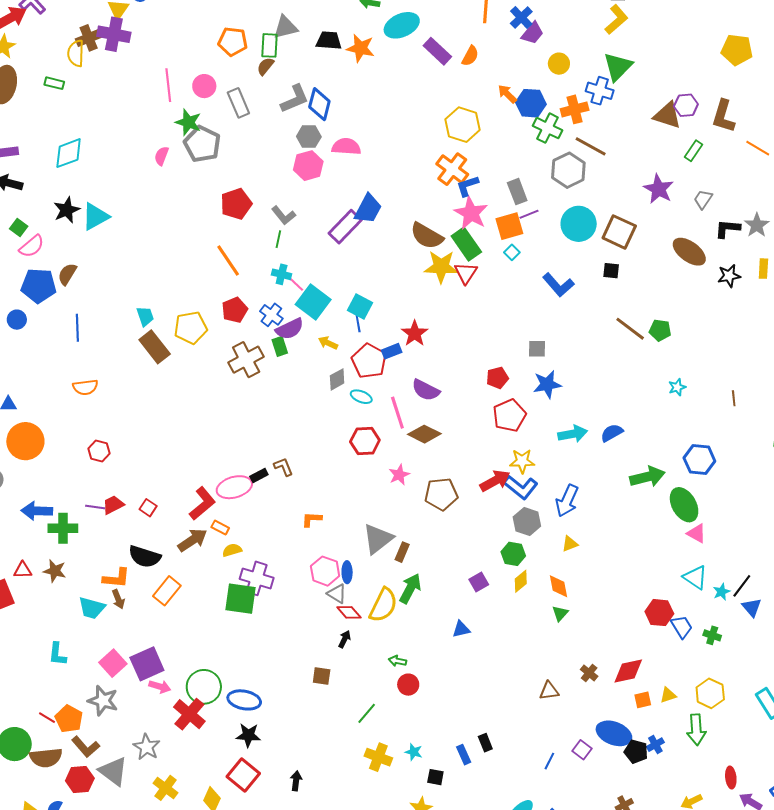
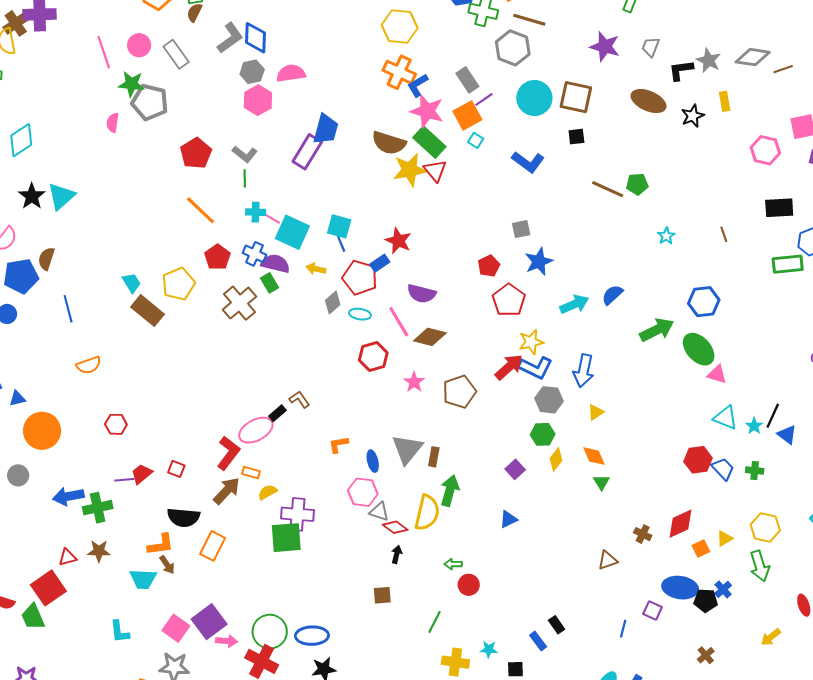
purple semicircle: (290, 329) -> (275, 264), turned -128
blue ellipse: (347, 572) -> (373, 461), moved

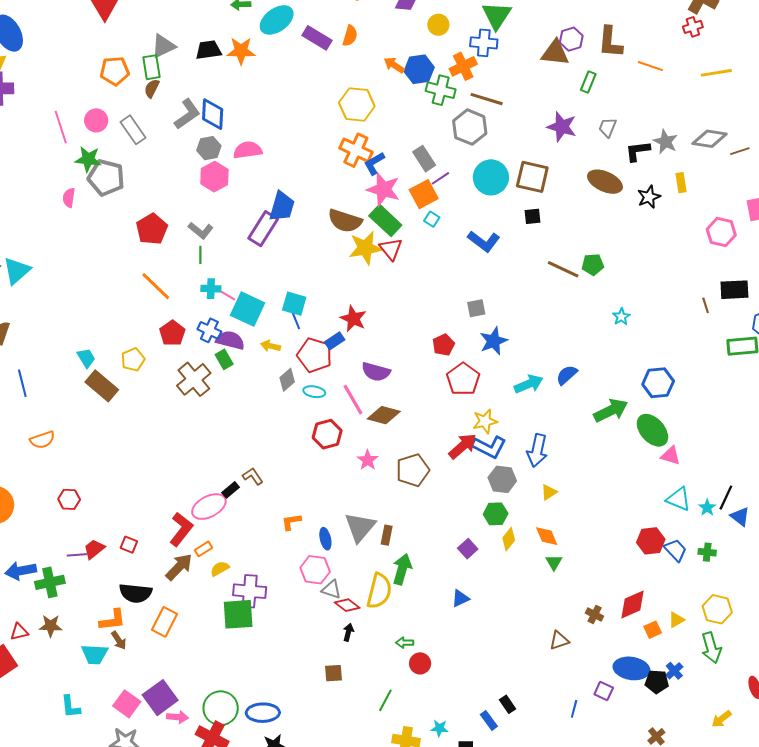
brown line: (724, 234) -> (706, 305), moved
yellow pentagon: (178, 284) -> (133, 360), size x0.7
orange rectangle: (251, 473) -> (203, 549), turned -48

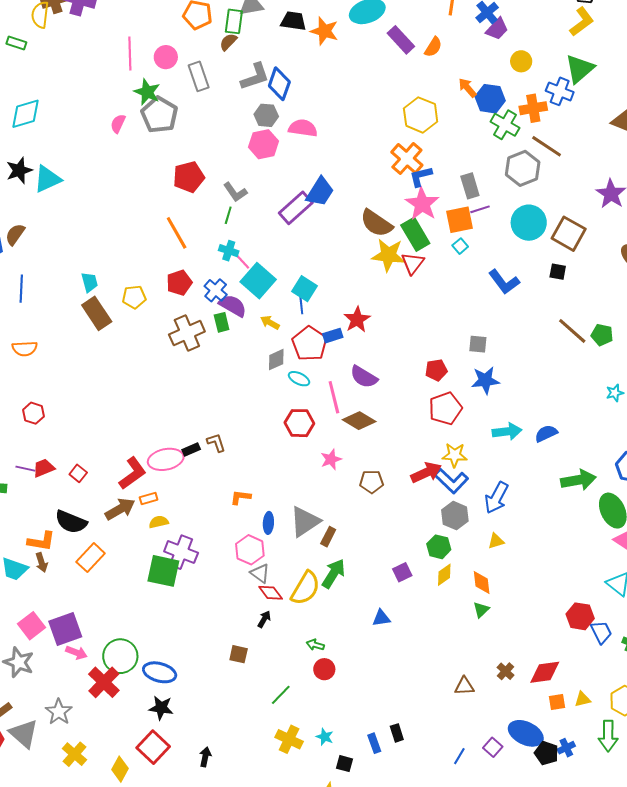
brown pentagon: (413, 470) -> (372, 482), size x0.7

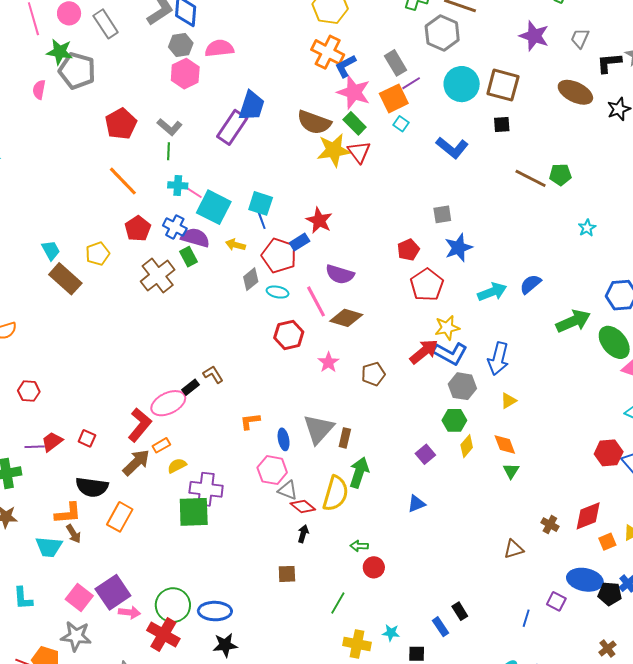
green rectangle: (415, 234) -> (355, 123), size x0.7

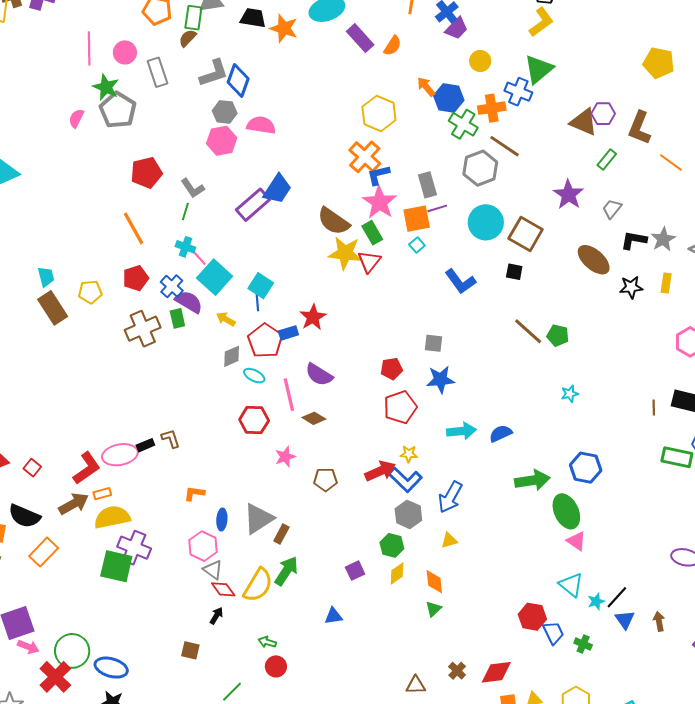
brown diamond: (346, 318) -> (314, 418), size x0.7
yellow star: (447, 328) -> (409, 454), size x0.7
yellow semicircle: (177, 466) -> (112, 517), size x1.8

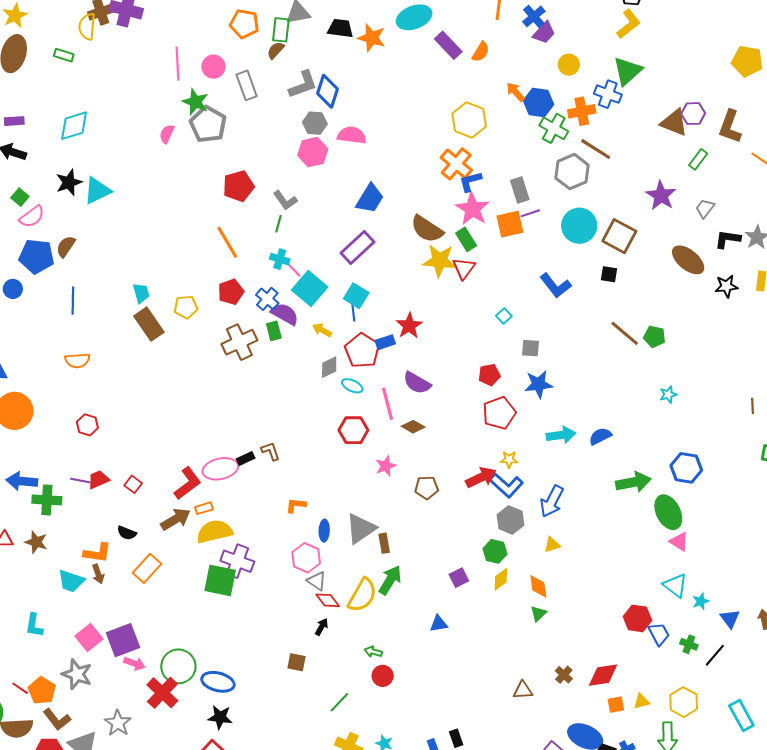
purple rectangle: (253, 205) -> (357, 248), moved
cyan square: (417, 245) -> (504, 316), moved
black semicircle: (24, 516) -> (127, 533), size x0.6
brown rectangle: (281, 534) -> (384, 543), turned -36
black line: (617, 597) -> (715, 655), moved

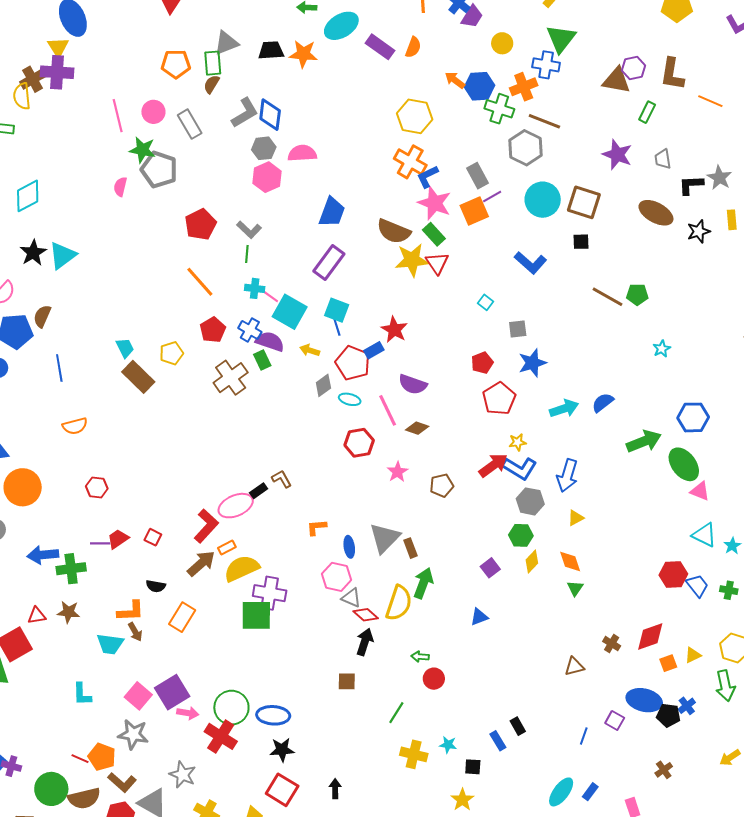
gray trapezoid: (705, 208) -> (663, 159), turned -35
black arrow: (322, 627) -> (365, 642), size x1.5

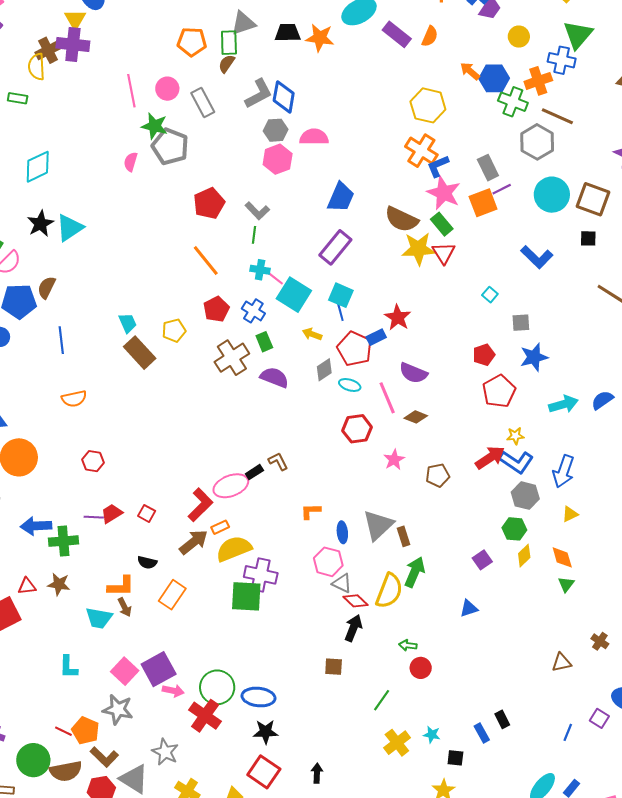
purple semicircle: (270, 341) -> (274, 377), moved
yellow cross: (414, 754) -> (397, 743), turned 36

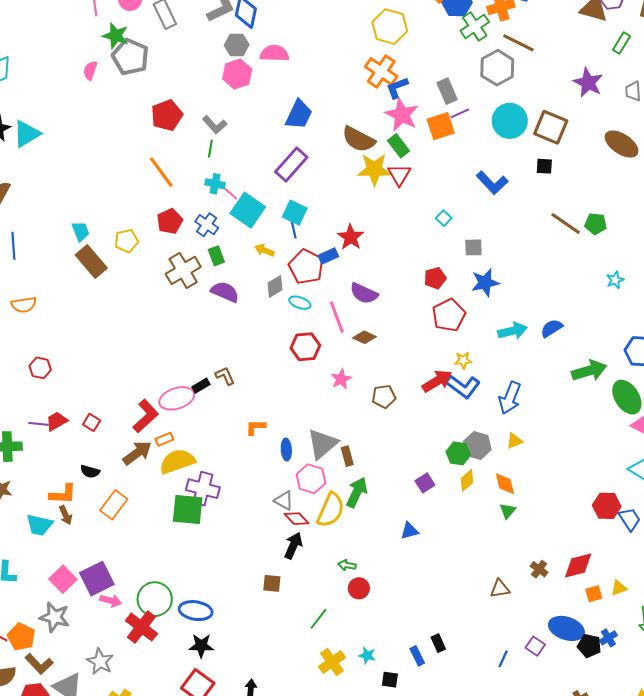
green cross: (513, 102) -> (475, 26), turned 32
gray hexagon: (525, 496) -> (477, 446), moved
pink hexagon: (328, 562) -> (311, 479), moved

